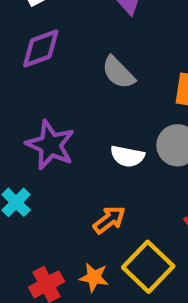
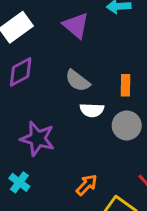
white semicircle: (127, 156) -> (92, 110), moved

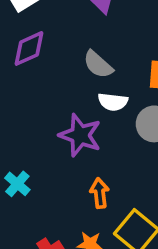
purple star: (38, 139) -> (80, 135), moved
orange arrow: (87, 185) -> (100, 193), turned -55

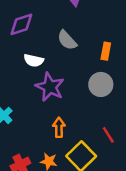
white semicircle: (113, 102) -> (34, 60), moved

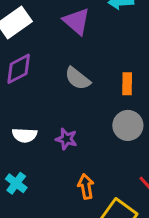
white semicircle: (34, 60) -> (25, 135), moved
purple star: (50, 87) -> (66, 139), size x0.6

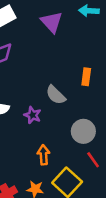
gray semicircle: (78, 78) -> (56, 95), moved
gray circle: (128, 125) -> (83, 131), moved

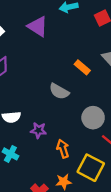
orange rectangle: (86, 77) -> (82, 67), turned -42
purple star: (32, 115) -> (38, 130), moved

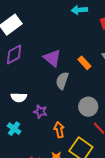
purple triangle: (38, 26) -> (52, 58), moved
gray semicircle: (59, 91) -> (62, 81), turned 72

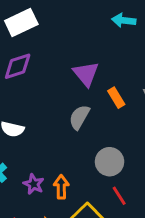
purple triangle: (52, 58) -> (86, 74), moved
purple star: (40, 112) -> (34, 184), moved

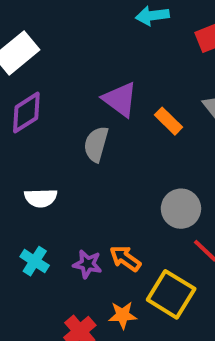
gray semicircle: (79, 117) -> (96, 144), moved
orange arrow: (61, 187) -> (125, 258), turned -40

